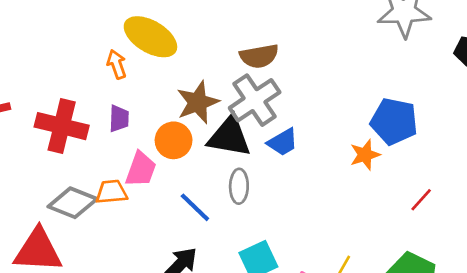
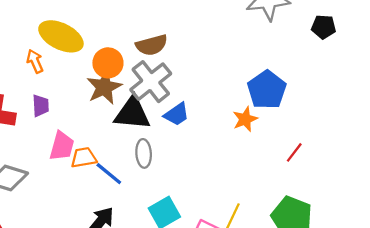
blue pentagon: (394, 121) -> (267, 90), turned 30
orange circle: (174, 140) -> (108, 63), moved
orange trapezoid: (112, 192) -> (84, 158), moved

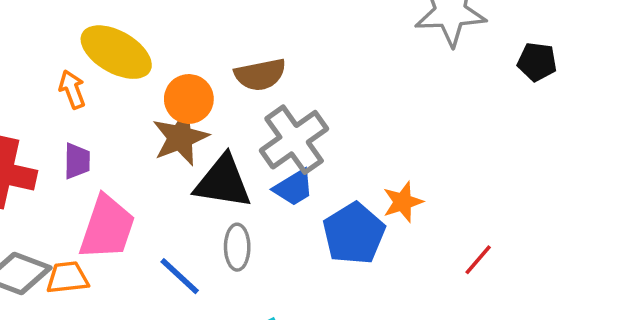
gray cross: (151, 82) -> (294, 140), moved
blue pentagon: (267, 90) -> (354, 234), moved
pink trapezoid: (62, 146) -> (107, 227), size x1.4
orange trapezoid: (84, 158) -> (67, 278), moved

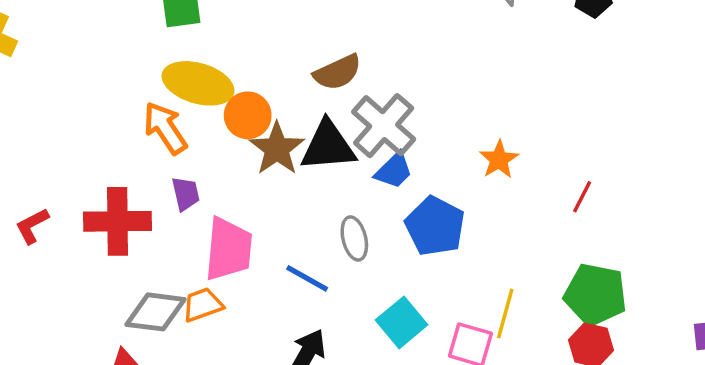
orange arrow: (72, 89) -> (165, 128), size x1.5
orange circle: (189, 99) -> (248, 115), moved
black triangle: (223, 182) -> (328, 146), moved
blue pentagon: (354, 234) -> (435, 226), moved

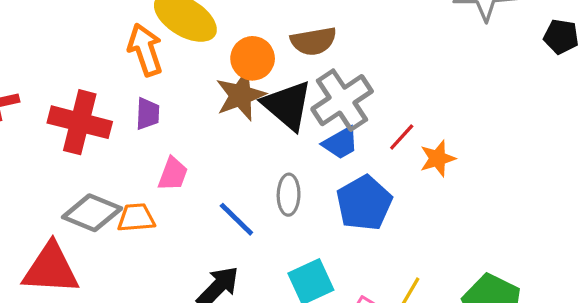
orange circle: (248, 115) -> (253, 58), moved
black triangle: (328, 146) -> (287, 105), turned 30
red line: (582, 197) -> (402, 137), moved
pink trapezoid: (229, 249) -> (173, 174), size x0.6

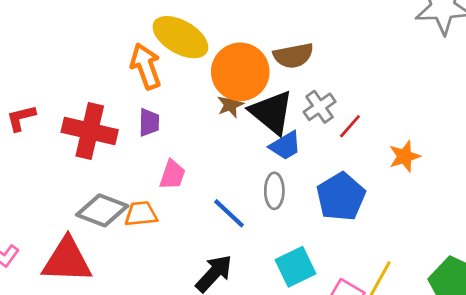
orange circle: (253, 58) -> (240, 72), size x1.5
brown star: (241, 95) -> (230, 104), size x0.6
gray cross: (342, 100) -> (320, 107), size x0.6
red line: (402, 137) -> (350, 126), moved
blue trapezoid: (340, 143) -> (285, 146), moved

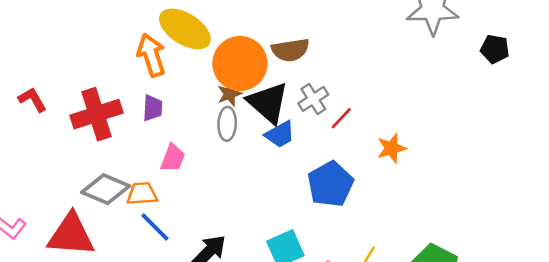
red L-shape: (21, 118) -> (32, 100), turned 72
red cross: (90, 131) -> (97, 114), turned -33
gray ellipse: (274, 191) -> (227, 124), moved
blue line: (229, 213) -> (155, 227), moved

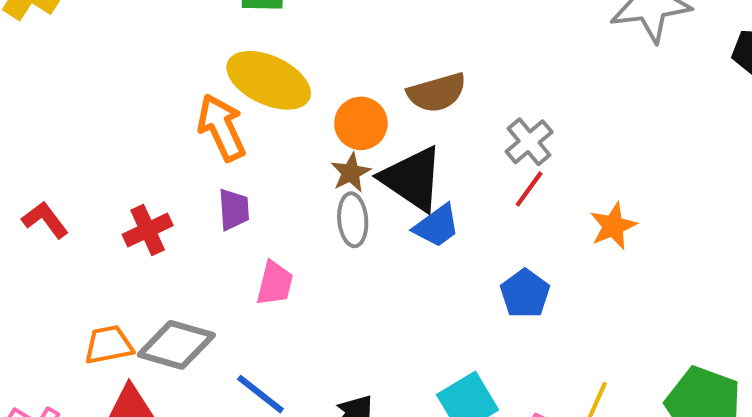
orange circle: (240, 63) -> (361, 123), size x0.6
gray cross: (313, 99) -> (529, 142), moved
red cross: (97, 114) -> (148, 230), size x0.6
blue pentagon: (330, 184) -> (525, 294), size x0.7
orange trapezoid: (142, 194) -> (109, 345), moved

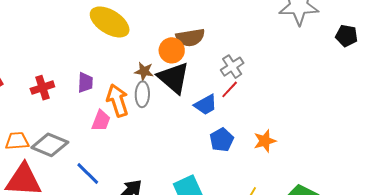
orange circle: (361, 123) -> (172, 50), moved
orange arrow: (221, 127) -> (117, 100), moved
brown star: (351, 173) -> (144, 71), turned 30
blue trapezoid: (437, 226) -> (206, 105), moved
orange star: (613, 226) -> (265, 141), moved

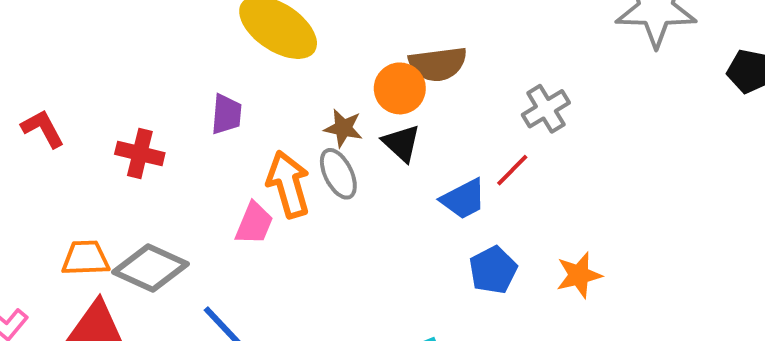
gray cross: (232, 67) -> (546, 109), moved
black triangle: (173, 78) -> (402, 143), size x0.6
purple trapezoid: (85, 83) -> (226, 114), moved
red cross: (42, 88) -> (140, 153), turned 30
gray ellipse: (142, 94) -> (338, 174), turned -30

